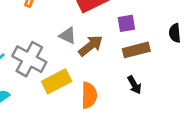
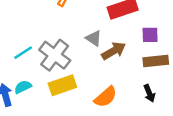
yellow rectangle: (57, 81) -> (62, 85), moved
orange semicircle: (89, 95) -> (106, 97), turned 40

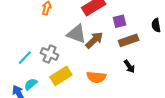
gray triangle: (94, 38) -> (77, 34), size x1.5
gray cross: (55, 55) -> (50, 54), size x0.7
orange semicircle: (106, 97) -> (96, 77), turned 60

